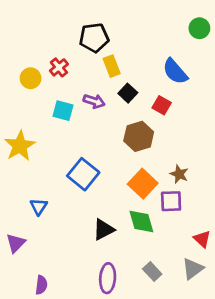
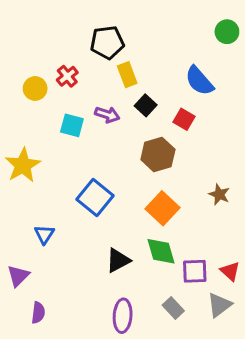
brown star: (179, 174) -> (219, 194), moved
purple square: (171, 201) -> (195, 271), moved
purple semicircle: (41, 285) -> (38, 313), moved

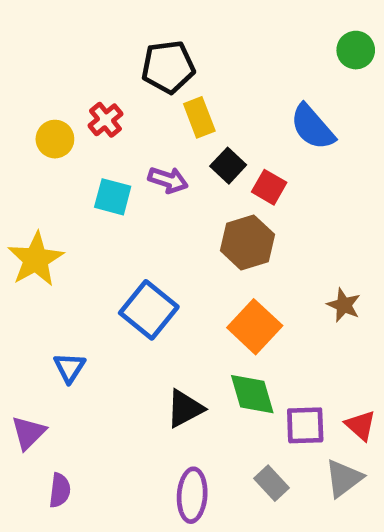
red square: (184, 119) -> (269, 187), moved

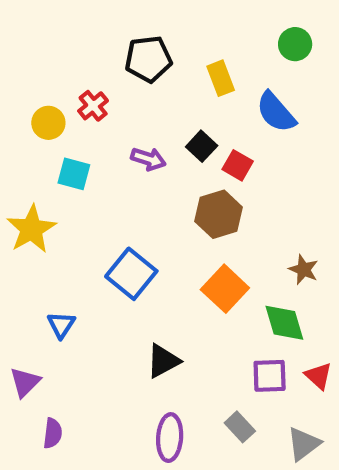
green circle: (356, 50) -> (295, 44), moved
yellow rectangle: (199, 117) -> (221, 78), moved
cyan square: (113, 197) -> (74, 174), moved
green diamond: (252, 394) -> (284, 323), moved
gray triangle: (344, 478) -> (304, 444), moved

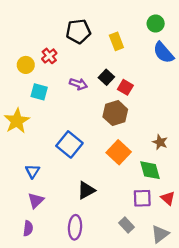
blue semicircle: (276, 112) -> (163, 53), moved
purple triangle: (25, 382) -> (36, 200), moved
purple ellipse: (170, 438) -> (75, 227), moved

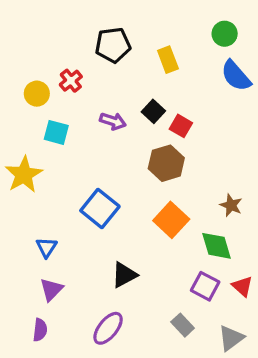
purple square: (142, 198) -> (205, 286), turned 30
purple ellipse: (75, 227) -> (108, 328), turned 35

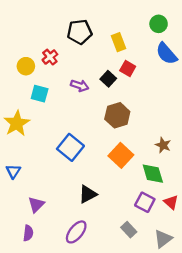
red square: (181, 126) -> (128, 68), moved
blue triangle: (47, 247) -> (13, 171), moved

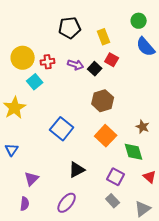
red cross: (50, 57) -> (48, 62), moved, turned 32
yellow circle: (26, 66) -> (23, 58), size x1.5
purple arrow: (80, 86) -> (76, 65), moved
cyan square: (40, 94) -> (35, 82), turned 35
purple square: (145, 202) -> (116, 177), moved

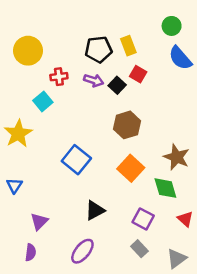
black pentagon: (70, 28) -> (99, 49), moved
yellow circle: (23, 58) -> (28, 51), moved
brown star: (143, 127) -> (177, 157), size x1.5

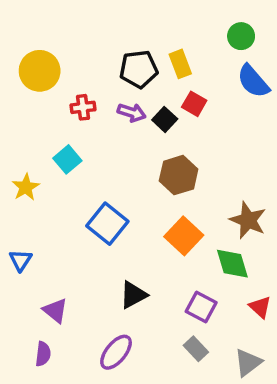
cyan square: (43, 101) -> (67, 159), moved
yellow star: (18, 134) -> (26, 187), size x0.7
purple triangle: (39, 221) -> (55, 311), turned -36

